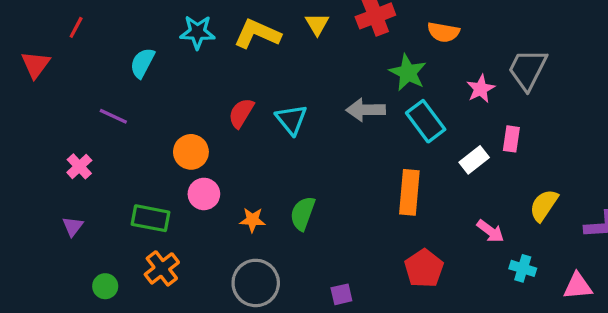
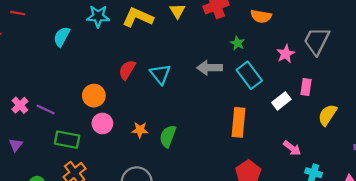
red line: (76, 27) -> (18, 13), turned 72
green star: (408, 73) -> (237, 43), size x0.6
purple line: (113, 116) -> (46, 110), moved
yellow semicircle: (544, 205) -> (327, 115), moved
orange star: (252, 220) -> (140, 130), moved

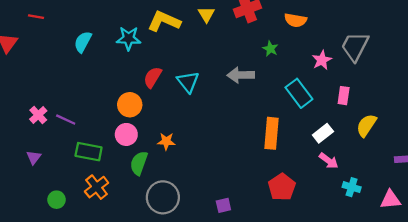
cyan star: (98, 16) -> (129, 38), moved
cyan rectangle: (249, 75) -> (299, 93), moved
orange circle: (94, 96) -> (130, 105), moved
white rectangle: (281, 101) -> (323, 133), moved
green semicircle: (168, 136) -> (139, 163), moved

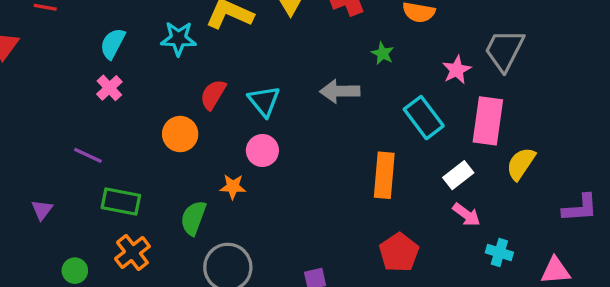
pink rectangle: (344, 96) -> (488, 121), size x1.8
pink cross: (38, 115) -> (109, 88), moved
pink circle: (126, 134) -> (262, 150), moved

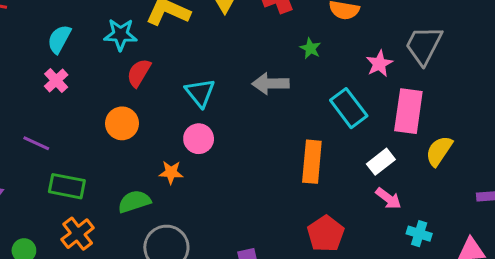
red semicircle: (213, 95) -> (139, 73), moved
green semicircle: (193, 218) -> (134, 201), turned 52

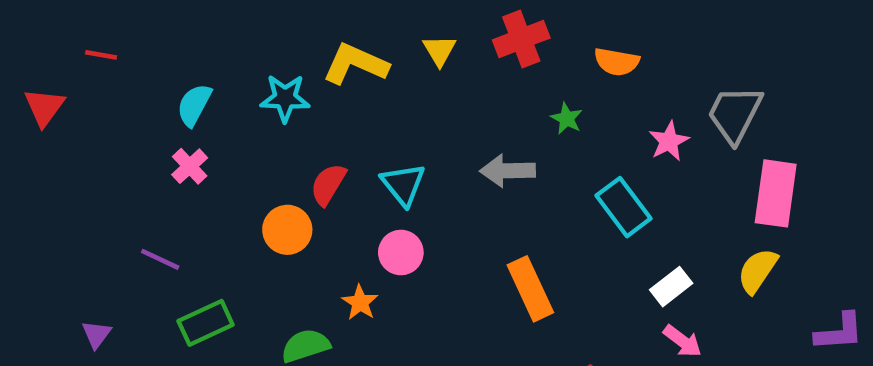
red semicircle: (139, 73) -> (328, 184), moved
pink rectangle: (408, 111) -> (776, 193), moved
orange rectangle: (312, 162) -> (530, 289), moved, turned -30
orange star: (171, 172) -> (360, 302), turned 30
green rectangle: (67, 186) -> (206, 323), turned -36

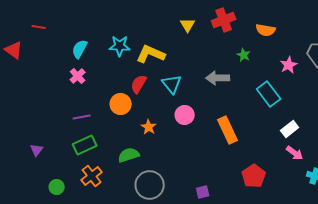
yellow L-shape: (355, 64) -> (151, 54), moved
red triangle: (44, 107) -> (14, 50), turned -30
pink circle: (401, 253) -> (185, 115), moved
purple line: (160, 259) -> (82, 117), moved, turned -36
orange star: (360, 302) -> (149, 127), moved

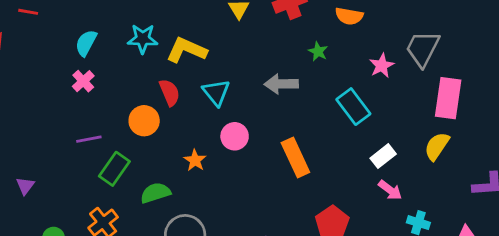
red semicircle: (139, 84) -> (170, 92), turned 126
orange star: (149, 127) -> (195, 160), moved
green rectangle: (85, 145) -> (114, 169), moved, turned -30

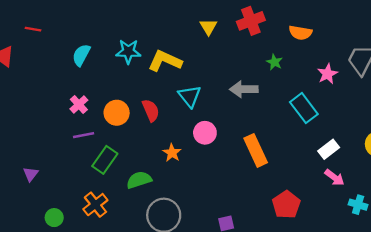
pink cross: (83, 81) -> (79, 104), moved
red semicircle: (170, 92) -> (151, 110), moved
orange circle: (144, 121) -> (117, 113), moved

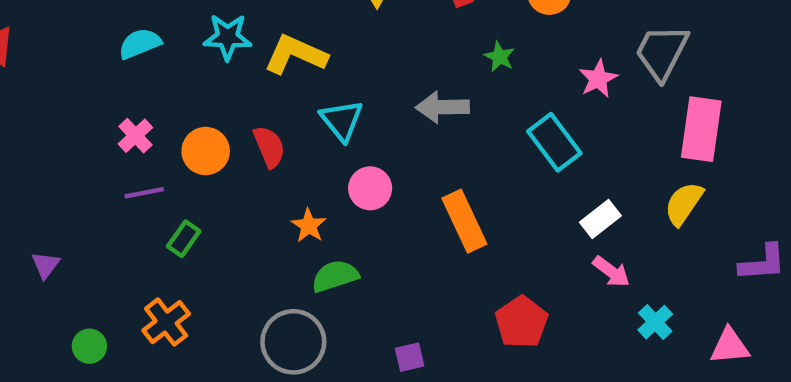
cyan semicircle: (81, 55) -> (140, 44), turned 40
green rectangle: (105, 160) -> (184, 239), size x0.7
green semicircle: (139, 180) -> (335, 276), moved
cyan cross: (358, 205) -> (655, 322), turned 30

